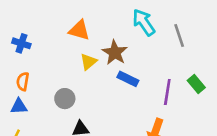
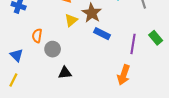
orange semicircle: (23, 81) -> (37, 36), moved
blue triangle: (19, 106) -> (16, 55), turned 48

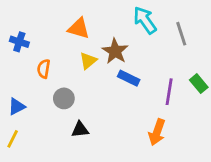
orange semicircle: (37, 36) -> (44, 69), moved
blue triangle: (16, 55) -> (17, 107), turned 48

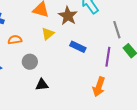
gray line: (181, 34) -> (117, 30), moved
brown star: (115, 51) -> (68, 16), moved
orange semicircle: (44, 69) -> (15, 40), turned 72

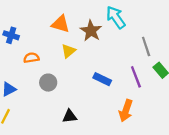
blue rectangle: (78, 47) -> (102, 79), moved
purple line: (108, 57) -> (136, 77), turned -30
black triangle: (42, 85) -> (70, 116), moved

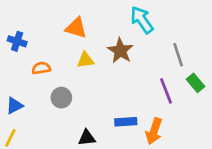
brown star: (91, 31) -> (120, 51), moved
yellow triangle: (68, 51) -> (85, 60), turned 32
blue rectangle: (102, 79) -> (126, 122), moved, turned -30

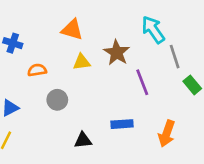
cyan arrow: (142, 20) -> (153, 30), moved
purple line: (166, 91) -> (142, 82), moved
orange arrow: (154, 131) -> (167, 134), moved

